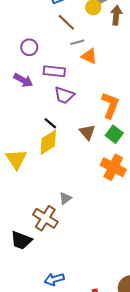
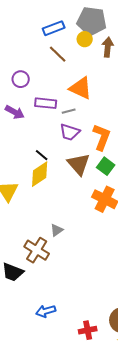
gray line: (77, 42) -> (69, 111), moved
orange triangle: (89, 56) -> (81, 88), size x1.4
purple trapezoid: (64, 95) -> (70, 132), moved
brown triangle: (87, 132) -> (79, 164), size x1.4

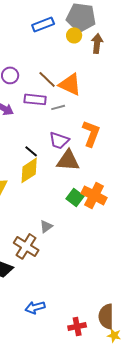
brown line: (58, 54) -> (47, 79), moved
purple trapezoid: (70, 132) -> (59, 140), moved
brown triangle: (79, 164) -> (68, 160), turned -45
green square: (106, 166) -> (75, 197), moved

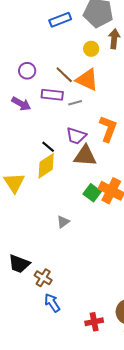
yellow circle: (74, 35) -> (91, 49), moved
brown cross: (26, 246) -> (43, 278), moved, size x0.7
blue arrow: (35, 307) -> (52, 303), turned 72

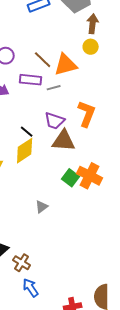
yellow circle: (91, 49) -> (91, 47), moved
orange triangle: (87, 80) -> (66, 65), turned -40

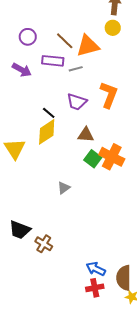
brown triangle: (64, 141) -> (86, 135), moved, size x0.7
blue arrow: (31, 288) -> (96, 269), moved, turned -30

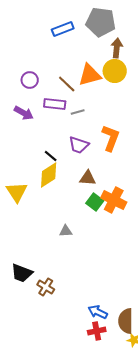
yellow circle: (113, 28) -> (115, 71), size x1.5
orange triangle: (88, 46) -> (90, 75), moved
gray triangle: (64, 188) -> (66, 231), turned 32

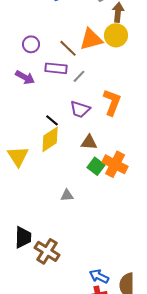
gray line: (78, 112) -> (79, 76), turned -32
black trapezoid: (22, 273) -> (23, 237), turned -110
brown cross: (46, 287) -> (47, 251), size x1.4

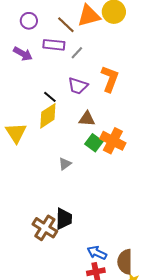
gray triangle: (67, 195) -> (65, 164), moved, turned -32
black trapezoid: (23, 237) -> (64, 219), moved

